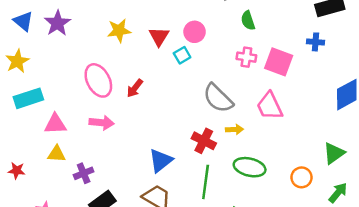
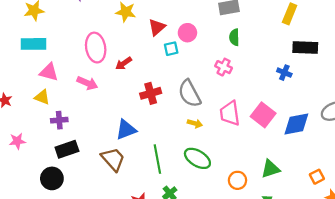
pink square: (279, 62) -> (263, 115), moved
red cross: (204, 141) -> (151, 93), moved, turned 30
green line: (206, 182) -> (157, 159), turned -36

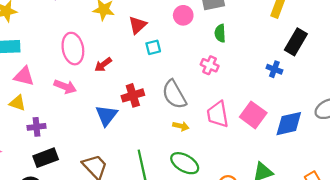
pink circle: (187, 33) -> (183, 15), moved
black rectangle: (305, 47) -> (296, 42), turned -60
blue triangle: (126, 130) -> (107, 115), moved, turned -30

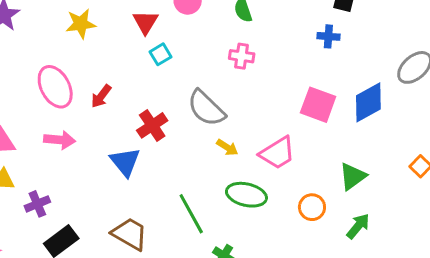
red triangle: (137, 25) -> (145, 22), moved
pink trapezoid: (218, 114) -> (277, 153), moved, turned -96
yellow arrow: (181, 126) -> (227, 147), turned 35

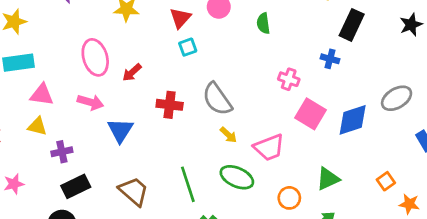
pink cross: (242, 56) -> (289, 79), moved
red cross: (152, 125) -> (170, 105), turned 30
blue triangle: (125, 162) -> (120, 130), moved

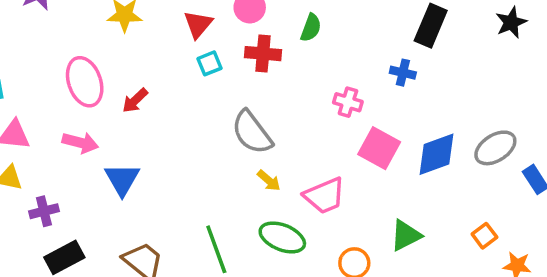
green semicircle: (263, 23) -> (311, 28), turned -150
gray ellipse: (397, 98) -> (495, 148), moved
red cross: (170, 105) -> (263, 54), moved

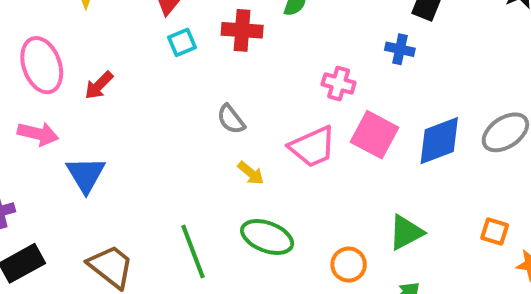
gray semicircle: (252, 132) -> (231, 119), size x0.6
pink trapezoid: (325, 196) -> (312, 147), moved
orange square: (484, 236) -> (495, 231), turned -35

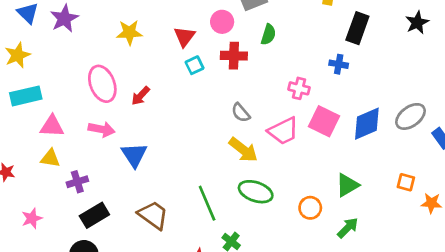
gray semicircle: (231, 119) -> (241, 113), moved
yellow arrow: (251, 173) -> (243, 150), size x1.6

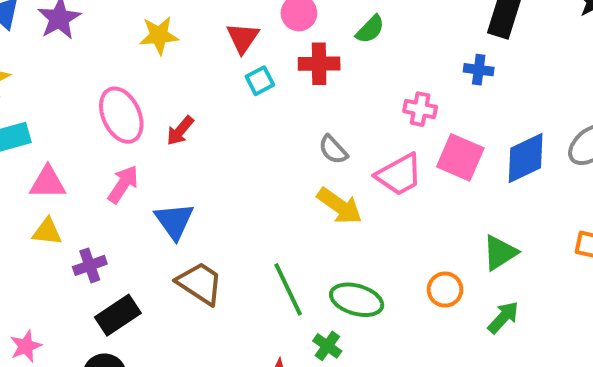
green semicircle: (268, 35) -> (370, 29), turned 30
pink arrow: (102, 129) -> (123, 184), turned -65
green ellipse: (256, 192) -> (357, 300), moved
brown trapezoid: (153, 215) -> (200, 283), moved
pink star: (32, 218) -> (26, 346), moved

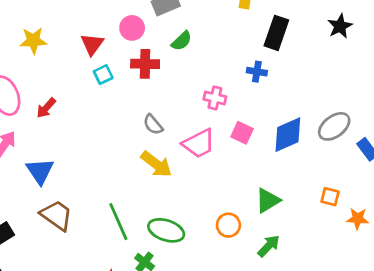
pink square: (460, 157) -> (242, 133), size x0.7

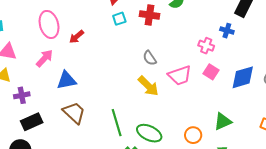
pink cross: (215, 98) -> (206, 46), moved
blue triangle: (40, 171) -> (66, 80), turned 45

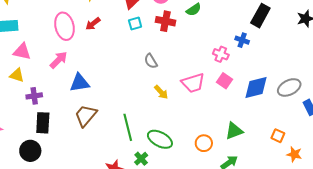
red arrow: (76, 37) -> (93, 24), moved
gray semicircle: (150, 58) -> (151, 61), moved
yellow arrow: (148, 86) -> (161, 92), size x0.7
brown trapezoid: (74, 113) -> (86, 116), turned -95
black rectangle: (32, 122) -> (43, 123), turned -65

